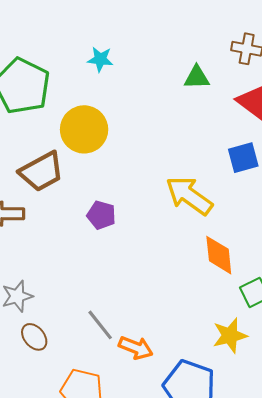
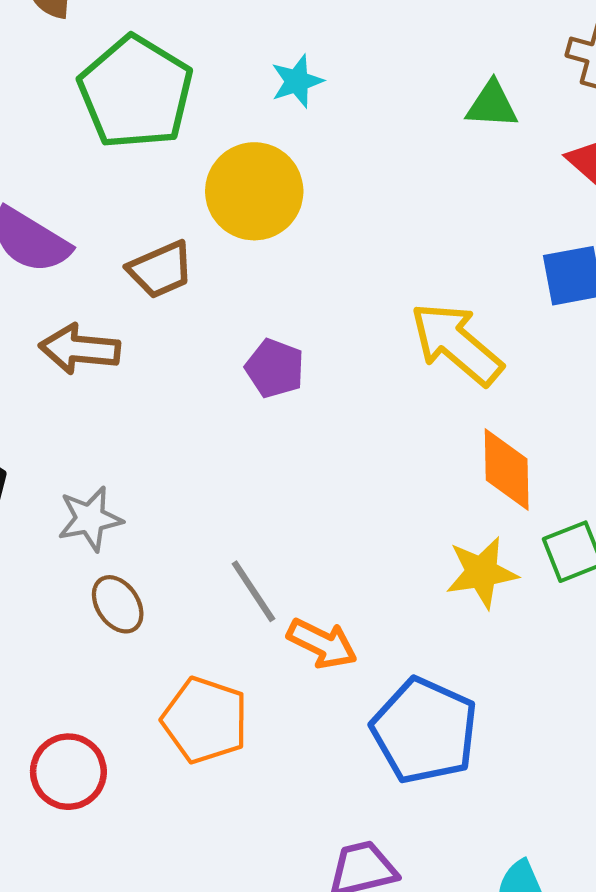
cyan star: (100, 59) -> (297, 81), moved, turned -30
brown trapezoid: (41, 172) -> (161, 270), size x0.7
yellow star: (230, 336) -> (482, 572), moved

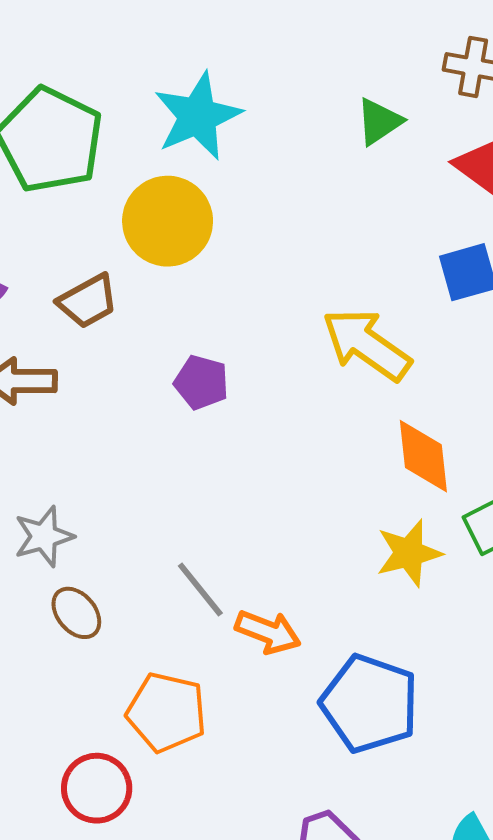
cyan star: (297, 81) -> (198, 116), size x1.8
green triangle: (492, 105) -> (379, 122), turned -32
red circle: (68, 772) -> (97, 788), moved

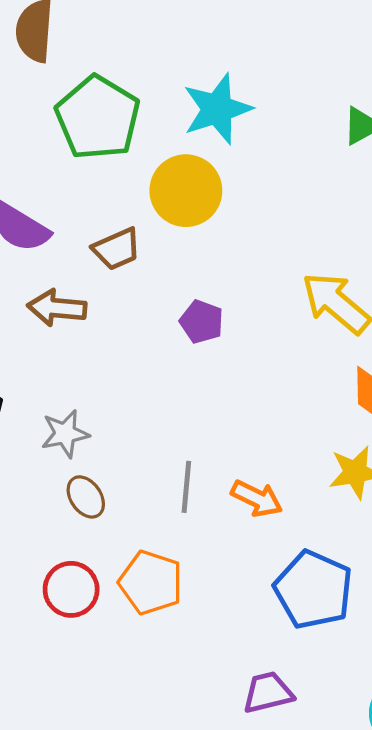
gray line: (200, 590) -> (186, 487), turned 39
orange arrow: (268, 632) -> (257, 498), moved
red circle: (97, 788) -> (71, 589), moved

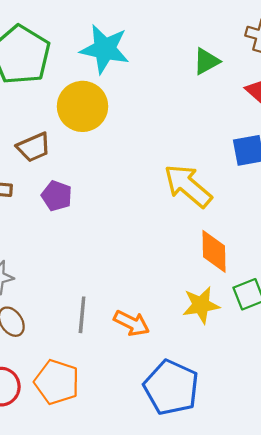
cyan star: (217, 109) -> (105, 49), turned 30
purple pentagon: (202, 322) -> (57, 196), moved

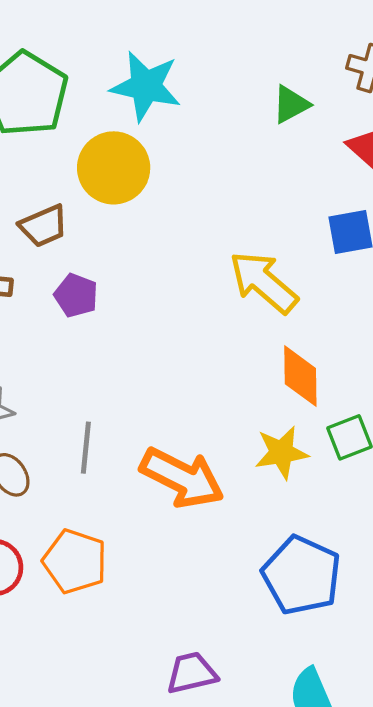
gray line: (82, 315) -> (86, 448), moved
orange arrow: (132, 323) -> (182, 478), size x1.6
blue pentagon: (171, 387) -> (302, 575), moved

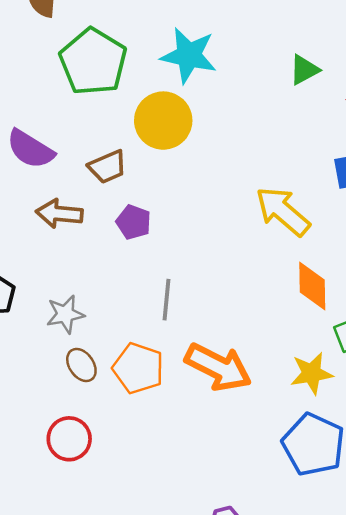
gray line: (86, 448) -> (167, 300), moved
yellow star: (281, 453) -> (312, 373), moved
orange pentagon: (75, 561) -> (138, 368), moved

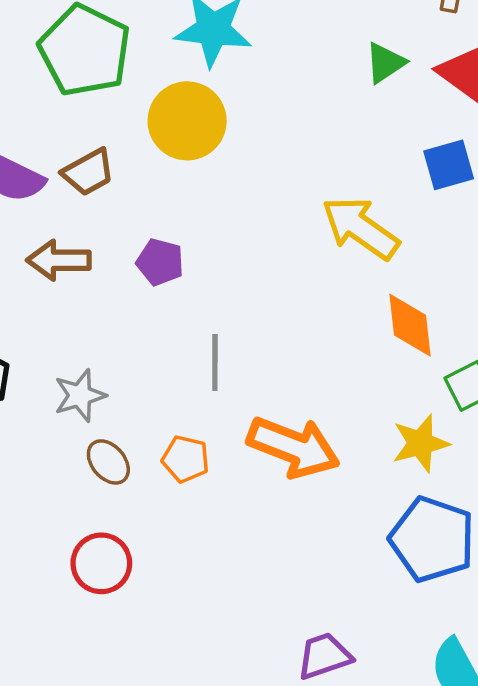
green triangle: (304, 70) -> (385, 63), moved
brown trapezoid: (108, 167) -> (88, 172), moved
orange pentagon: (138, 368) -> (186, 459), size x0.7

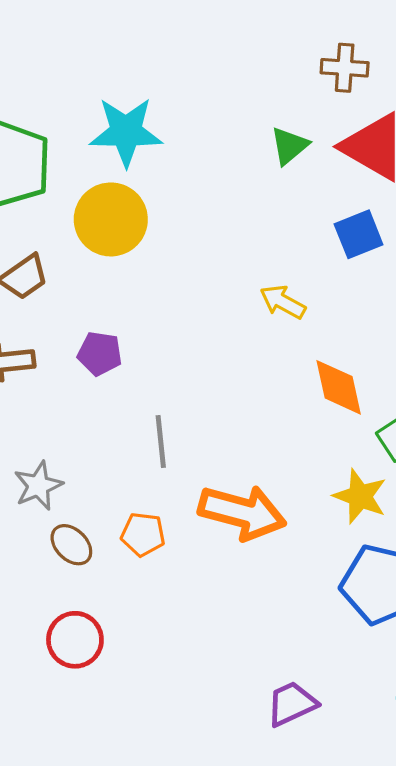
yellow arrow: (360, 228) -> (283, 302), size x0.6
yellow star: (420, 443) -> (360, 496), turned -30

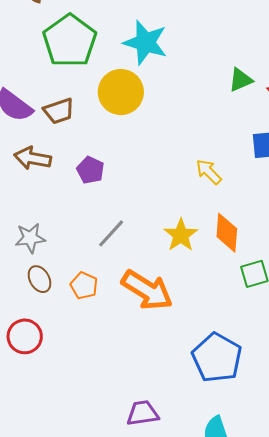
gray line: (161, 442) -> (111, 233), turned 32
yellow star: (360, 496) -> (181, 235), moved

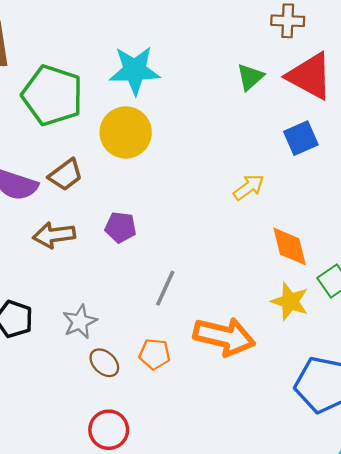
yellow arrow: (209, 172) -> (249, 187), turned 116
yellow star: (181, 235) -> (290, 301), moved

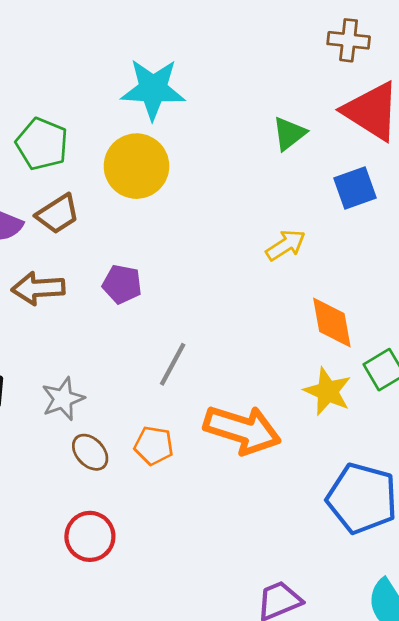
green triangle: (250, 77) -> (289, 134), moved
green pentagon: (52, 95) -> (42, 144), moved, size x0.7

